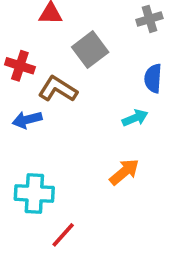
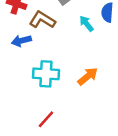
cyan arrow: (135, 118) -> (86, 24), moved, turned -105
cyan cross: (34, 193) -> (46, 74), moved

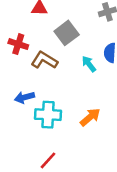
blue arrow: (21, 41) -> (24, 97), moved

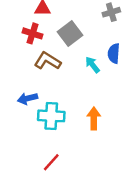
red cross: (18, 44) -> (33, 33), moved
orange arrow: (90, 117) -> (94, 118), turned -50

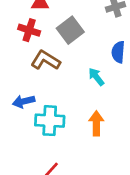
cyan arrow: (93, 65) -> (96, 77), moved

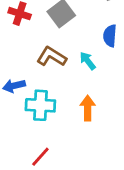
brown L-shape: (46, 60) -> (52, 57), moved

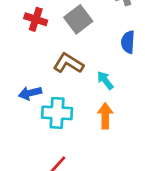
cyan arrow: (88, 61) -> (105, 80), moved

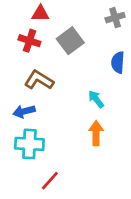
brown L-shape: (68, 63) -> (39, 80), moved
cyan cross: (57, 113) -> (29, 144), moved

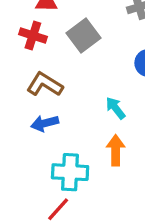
blue arrow: (24, 111) -> (45, 123), moved
cyan cross: (29, 144) -> (70, 172), moved

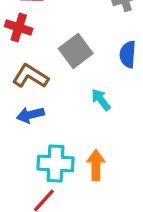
gray square: (84, 36) -> (76, 51), moved
orange arrow: (116, 150) -> (96, 165), moved

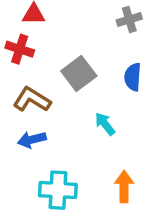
orange arrow: (96, 165) -> (124, 187), moved

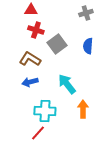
red cross: (20, 49) -> (36, 30), moved
cyan arrow: (105, 124) -> (67, 84), moved, size x1.5

